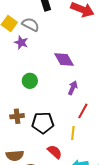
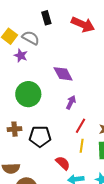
green circle: (30, 81) -> (28, 94), size x1.6
yellow line: (73, 133) -> (82, 146), moved
red semicircle: (55, 152) -> (63, 163), moved

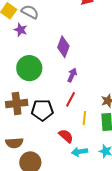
purple diamond: (63, 74) -> (63, 47), turned 50
red line: (80, 126) -> (70, 99), moved
brown cross: (15, 129) -> (17, 104), size x1.5

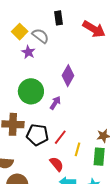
purple arrow: (72, 75) -> (55, 103), moved
red line: (70, 99) -> (60, 137), moved

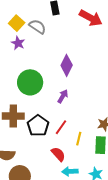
purple star: (28, 52) -> (18, 43), moved
purple arrow: (55, 103) -> (63, 96), moved
black pentagon: (37, 135) -> (38, 126), turned 30

